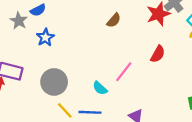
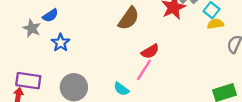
brown semicircle: (114, 20) -> (129, 18), size x1.5
red semicircle: (158, 54) -> (150, 51), moved, turned 36

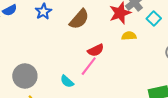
yellow semicircle: (215, 24) -> (129, 36), moved
blue star: (61, 43) -> (43, 12), moved

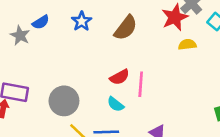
red semicircle: (96, 50) -> (120, 77), moved
pink line: (89, 66) -> (141, 84), turned -30

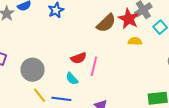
red star: (175, 17) -> (129, 19), turned -30
brown semicircle: (126, 28) -> (106, 23), moved

